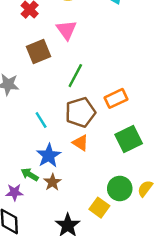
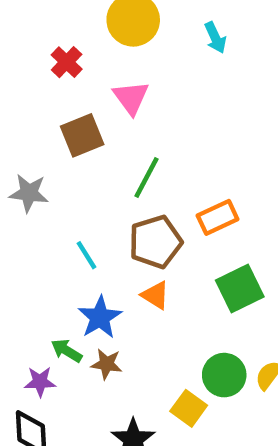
brown star: (52, 182) -> (107, 364), turned -30

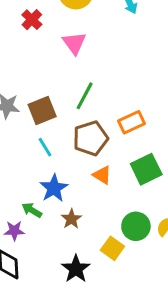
brown square: (82, 135) -> (42, 110), moved
orange triangle: (155, 295) -> (102, 175), moved
brown star: (107, 364) -> (71, 219), moved, turned 30

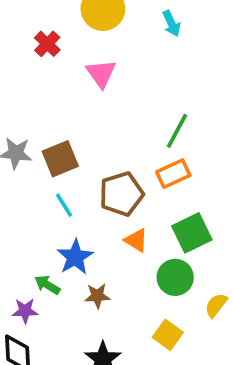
green line: (85, 96) -> (177, 131), moved
brown star: (71, 219) -> (97, 296), turned 30
green circle: (136, 226) -> (175, 277), moved
yellow square: (112, 248) -> (168, 335), moved

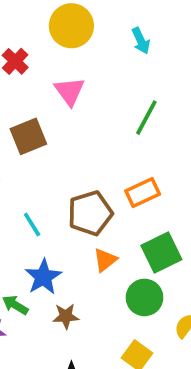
green line: (177, 131) -> (146, 118), moved
brown square: (60, 159) -> (28, 136), moved
orange triangle: (136, 240) -> (105, 260), turned 50

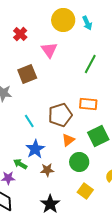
yellow circle: (71, 26) -> (63, 20), moved
orange rectangle: (143, 193) -> (88, 104), turned 30
green circle: (145, 297) -> (79, 162), moved

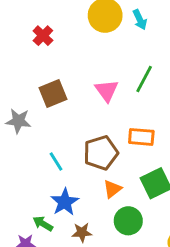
pink triangle: (49, 50) -> (107, 91), moved

